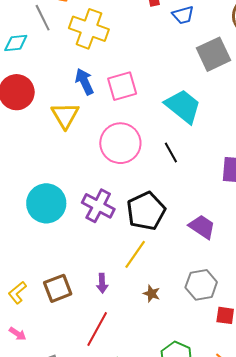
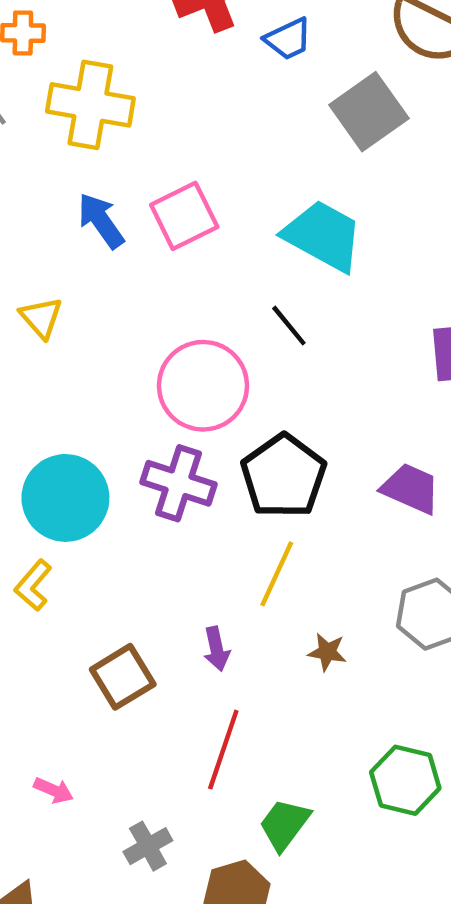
yellow triangle: (65, 115) -> (41, 318), moved, size x0.7
pink circle: (120, 143) -> (203, 386), moved
black line: (171, 153) -> (289, 326), moved
yellow L-shape: (17, 293) -> (33, 585), moved

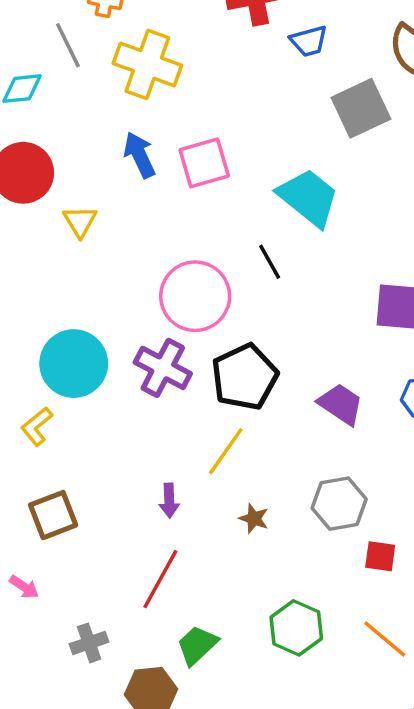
brown square: (123, 677) -> (53, 515), moved

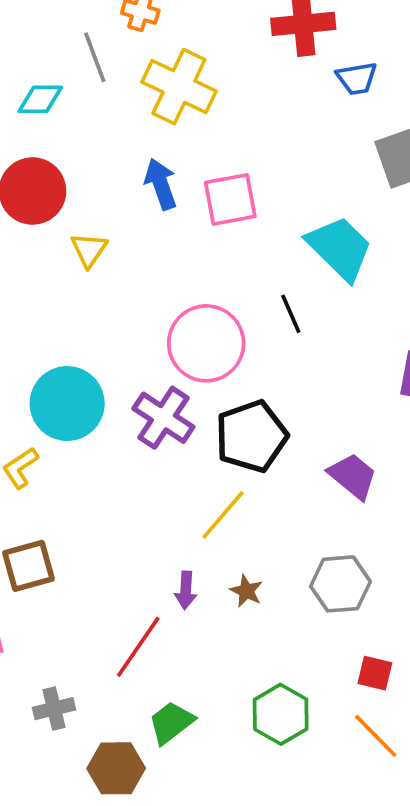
purple arrow: (169, 501) -> (186, 590), moved
red square: (380, 556) -> (375, 673), moved

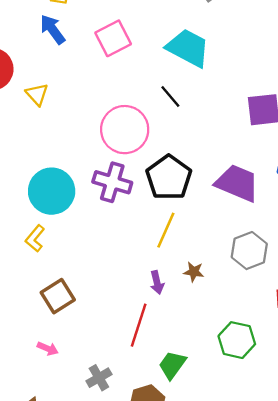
blue arrow: (161, 184) -> (53, 29), moved
purple trapezoid: (353, 476) -> (237, 183), size x1.4

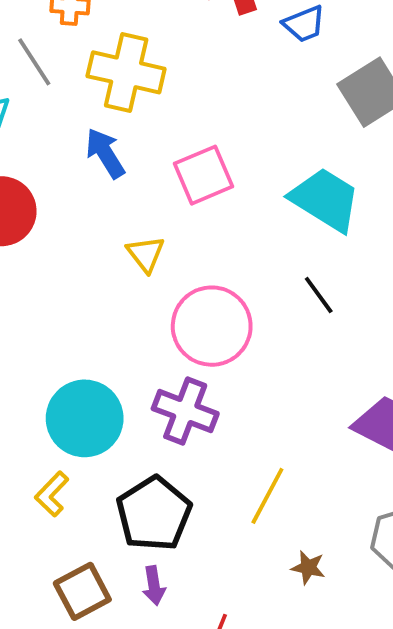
yellow triangle: (37, 94) -> (146, 254), moved
black line: (170, 96) -> (319, 295), moved
black pentagon: (169, 177) -> (154, 514), moved
purple arrow: (157, 282) -> (154, 586), moved

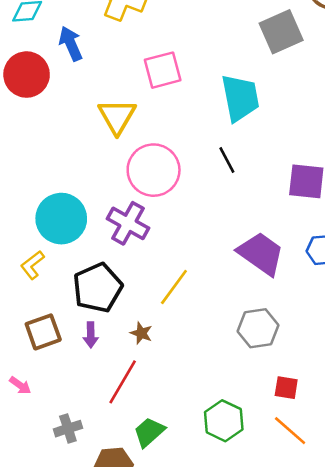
blue arrow: (105, 153) -> (71, 44), moved
cyan trapezoid: (325, 200) -> (240, 98), turned 39
yellow triangle: (146, 254) -> (117, 116), size x1.5
brown star: (308, 567) -> (141, 333), moved

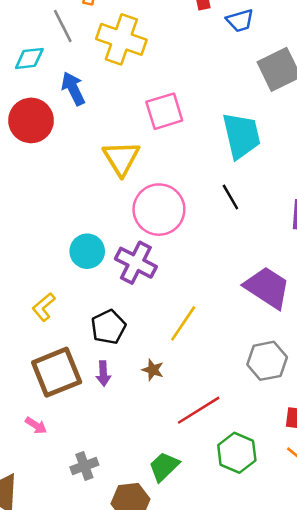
cyan circle: (61, 219) -> (87, 251), moved, size x0.7
black pentagon: (98, 288) -> (108, 327), size x0.7
brown square: (43, 332) -> (57, 372), size x1.4
red line: (123, 382) -> (199, 410), moved, turned 30

